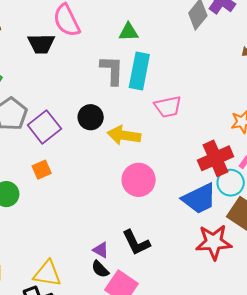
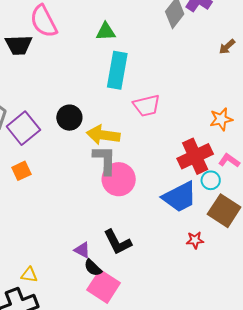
gray L-shape: (112, 70) -> (105, 160), moved
cyan circle: (231, 183) -> (211, 180), size x0.7
red star: (214, 242) -> (195, 240), size x0.5
black semicircle: (100, 269) -> (93, 268), moved
yellow triangle: (47, 274) -> (29, 275), size x0.6

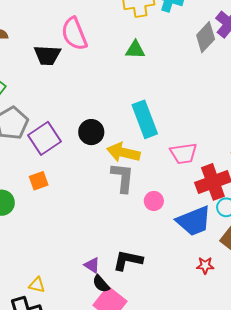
cyan rectangle: (117, 70) -> (145, 119), moved, turned -36
pink trapezoid: (147, 106) -> (183, 153), moved
pink circle: (119, 179) -> (154, 201), moved, size x0.6
black L-shape: (117, 242) -> (128, 260), turned 124

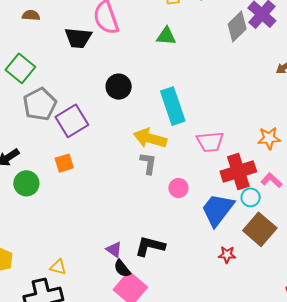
black circle: (91, 132) -> (119, 87), moved
gray L-shape: (123, 178) -> (148, 163), size x0.7
blue trapezoid: (194, 221) -> (218, 210), turned 147

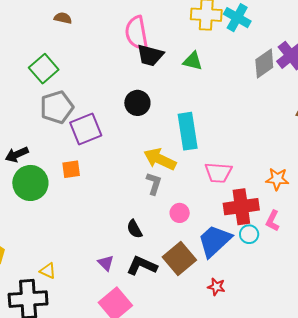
black trapezoid: (78, 38) -> (150, 55), moved
pink L-shape: (271, 180) -> (273, 221), turned -115
green circle: (26, 183) -> (30, 183), size x1.4
brown square: (260, 229) -> (179, 258), moved
black semicircle: (122, 269) -> (134, 229), moved

